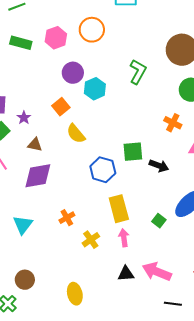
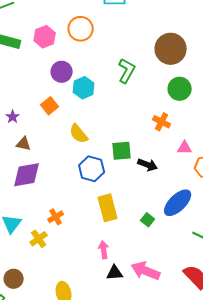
yellow semicircle: (76, 134) -> (79, 134), moved
pink arrow: (124, 238) -> (104, 250), moved
yellow cross: (91, 240) -> (39, 239), moved

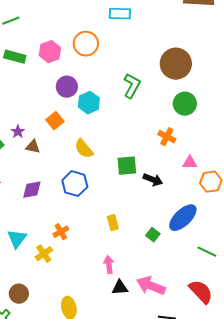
brown triangle: (24, 144) -> (33, 147), moved
blue hexagon: (92, 169) -> (75, 184), moved
purple diamond: (27, 175) -> (32, 190), size x0.7
yellow rectangle: (108, 208) -> (113, 223), size x0.6

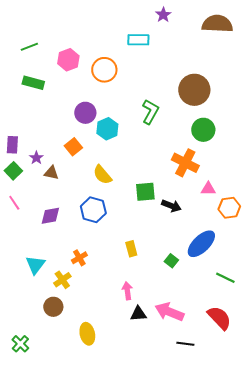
pink hexagon: (50, 52) -> (68, 60), moved
orange cross: (167, 137) -> (185, 163), size x1.5
brown circle: (19, 294) -> (53, 307), moved

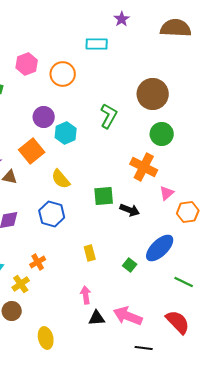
orange square: (73, 147) -> (32, 151), size x1.4
pink triangle: (208, 189) -> (167, 193), turned -42

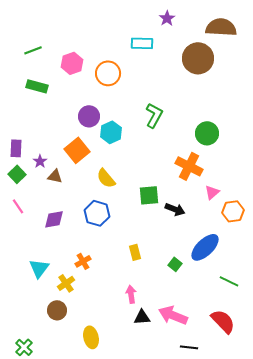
brown circle: (153, 94) -> (198, 58), moved

